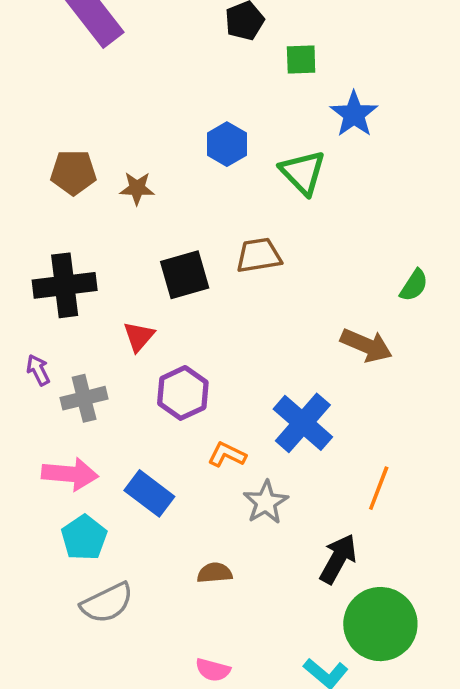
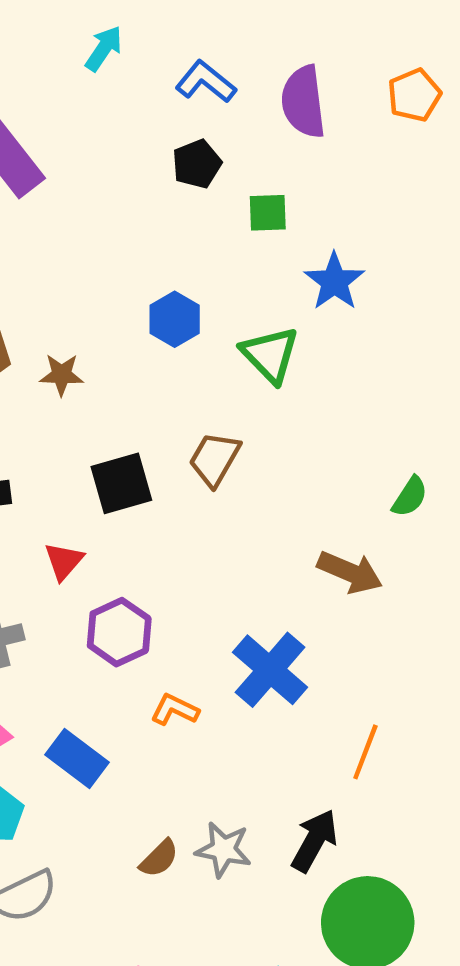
brown trapezoid: (259, 255) -> (215, 459), turned -51
gray star: (266, 502) -> (223, 850), moved, turned -30
brown semicircle: (215, 573) -> (159, 858), turned 140

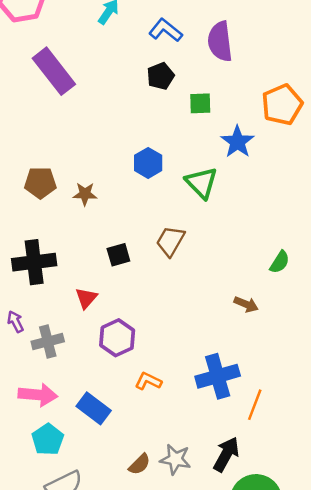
orange pentagon: (414, 95) -> (282, 105), moved, size x1.4
black square: (121, 483) -> (118, 255), size x0.7
brown arrow: (350, 572) -> (246, 304), size x0.7
blue cross: (270, 670) -> (218, 376), moved, turned 33

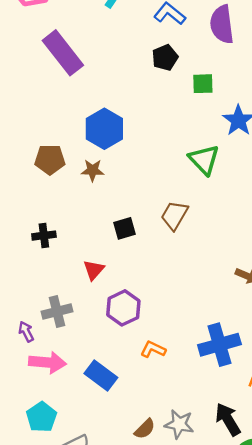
blue hexagon: (148, 163) -> (104, 129), moved, size x1.4
black cross: (34, 262) -> (44, 236), size x0.6
purple arrow: (15, 322) -> (26, 332), moved
cyan pentagon: (48, 439) -> (42, 417), moved
black arrow: (226, 454) -> (228, 419), turned -60

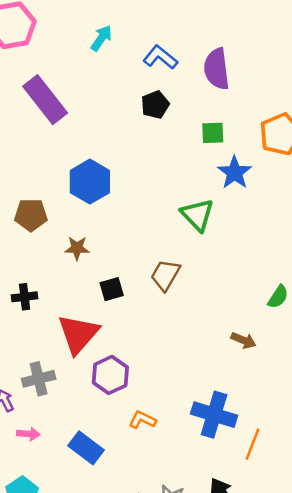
green square: (203, 84) -> (213, 133), moved
brown star: (93, 170) -> (77, 248), moved
red triangle: (94, 270) -> (78, 334), size x1.8
blue cross: (219, 345) -> (214, 415), turned 33
pink arrow: (47, 362) -> (28, 434), size x0.6

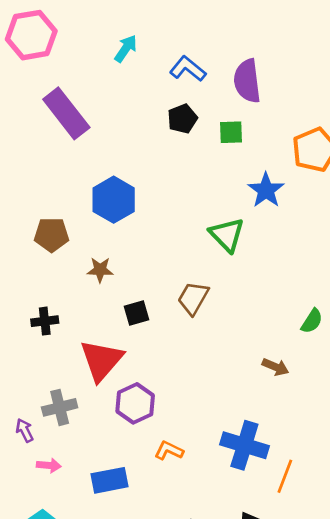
green square: (213, 133) -> (231, 132), moved
blue rectangle: (86, 448) -> (110, 480), turned -48

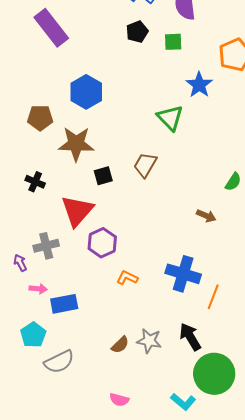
brown star: (100, 270) -> (76, 144), size x1.8
black cross: (45, 321) -> (35, 182), turned 30
blue rectangle: (110, 480) -> (64, 304), moved

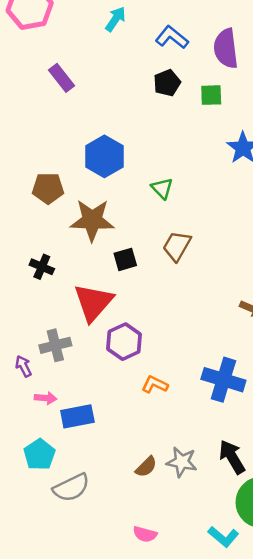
purple rectangle: (51, 28) -> (61, 78), size x0.6
green triangle: (170, 118) -> (162, 188), moved, size x0.7

